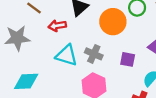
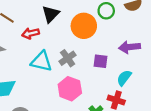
gray cross: (94, 54) -> (68, 58), turned 35

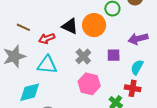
black triangle: (51, 14) -> (70, 26), moved, turned -42
cyan triangle: (41, 61) -> (47, 65), moved

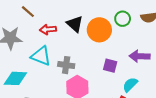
gray cross: (83, 56) -> (66, 65), moved, turned 35

